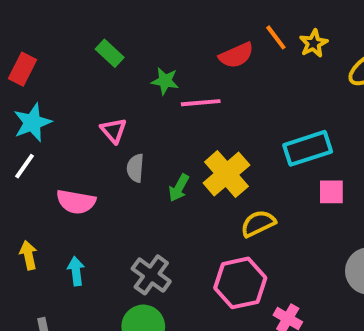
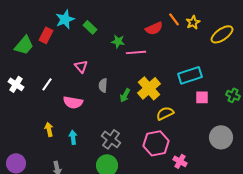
cyan star: (32, 123) -> (65, 19), moved
pink triangle: (114, 130) -> (81, 66), moved

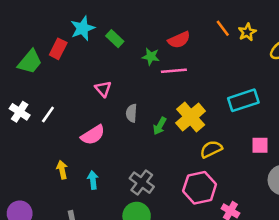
red semicircle: (154, 28) -> (179, 40), moved
white line: (47, 84) -> (48, 114), moved
pink square: (202, 97) -> (260, 145), moved
pink semicircle: (73, 102) -> (93, 135), turned -42

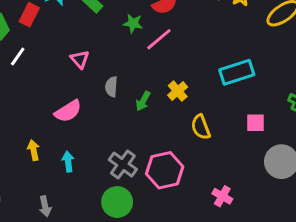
pink line: (174, 71) -> (159, 39), turned -35
white line: (48, 114) -> (18, 56), moved
yellow cross: (191, 117) -> (178, 91), size x0.6
yellow semicircle: (211, 149) -> (201, 127), turned -85
pink hexagon: (200, 188) -> (165, 170), moved

